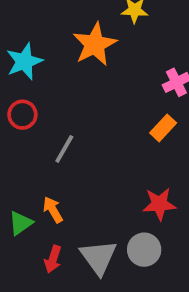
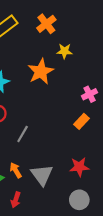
gray circle: (144, 250) -> (79, 200), moved
gray triangle: (98, 257) -> (42, 175), moved

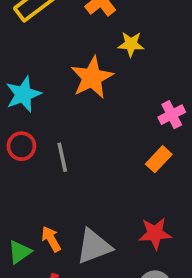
gray line: (23, 134) -> (62, 157), moved, turned -42
gray triangle: (42, 175) -> (94, 246), turned 45

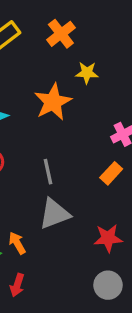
gray line: (62, 157) -> (48, 172), moved
gray triangle: (94, 246) -> (54, 214), moved

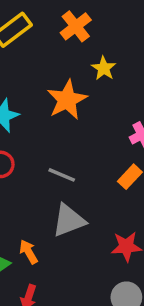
yellow star: (87, 73) -> (104, 68), turned 30
gray line: (48, 172) -> (62, 175), turned -55

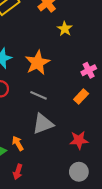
orange star: (67, 100) -> (37, 63), moved

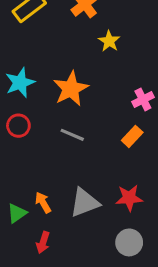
gray triangle: (43, 124) -> (85, 202), moved

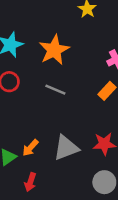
orange arrow: (43, 202) -> (30, 148), turned -108

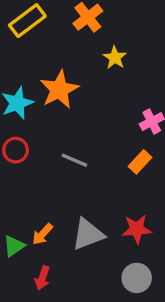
orange star: (54, 50) -> (59, 90), moved

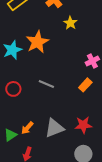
red circle: (16, 150) -> (13, 89), moved

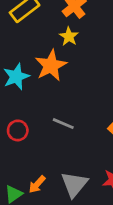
yellow star: (70, 23) -> (69, 37), moved
gray triangle: (54, 128) -> (74, 184), turned -30

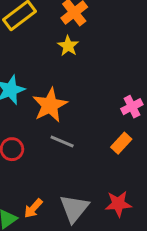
orange star: (51, 66) -> (50, 105), moved

